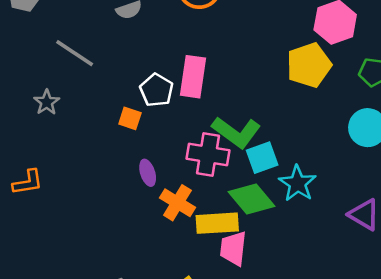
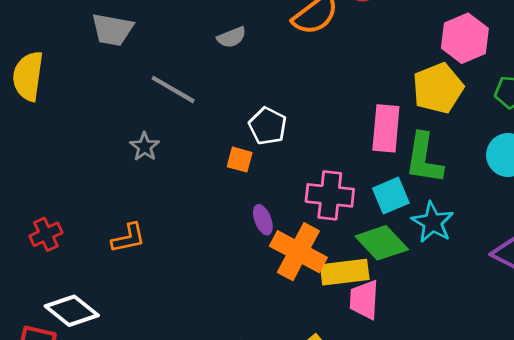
pink rectangle: (193, 77) -> (386, 128), moved
green L-shape: (236, 132) -> (424, 158), moved, turned 66
orange cross: (177, 203) -> (298, 252), size x1.4

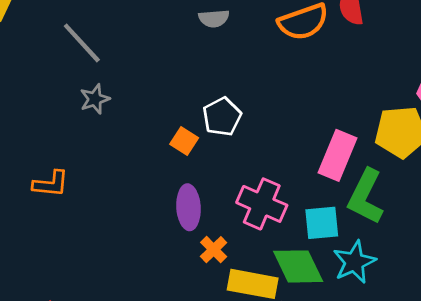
gray line: (173, 89) -> (82, 43), moved
purple ellipse: (263, 220) -> (188, 207), size x1.4
orange cross: (298, 252) -> (214, 250), size x0.5

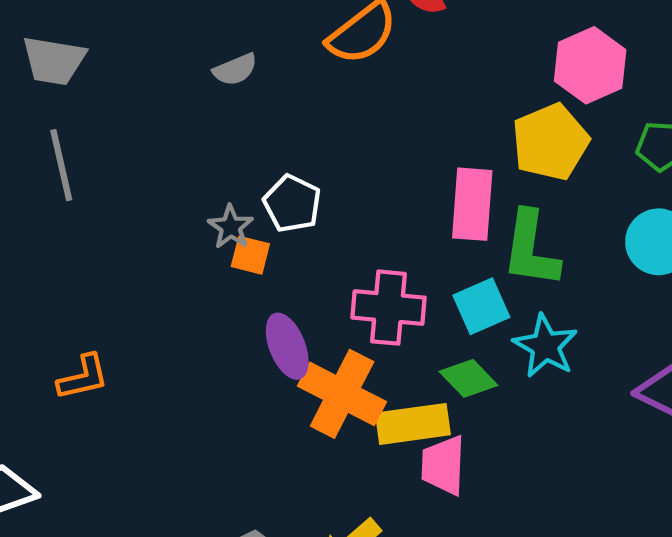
gray line: (82, 43) -> (61, 165), turned 48
gray star: (95, 99) -> (231, 227), moved
orange cross: (214, 250) -> (342, 394), size x2.0
green diamond: (298, 266) -> (468, 378), size x0.7

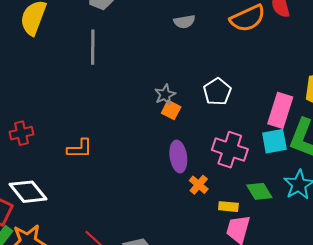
white pentagon: (292, 204) -> (217, 92), moved
cyan square: (481, 306) -> (274, 141), moved
orange cross: (342, 394) -> (199, 185), size x0.5
yellow rectangle: (413, 424) -> (228, 207), size x0.6

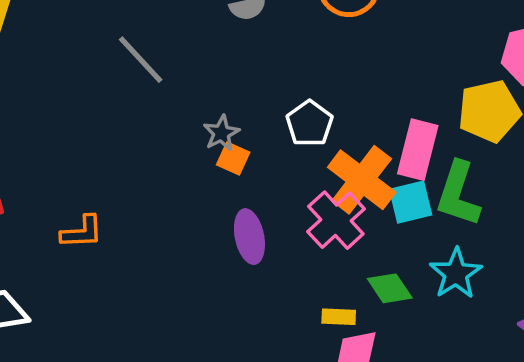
gray line: (93, 47) -> (141, 60), moved, turned -40
pink cross: (230, 150) -> (336, 220), turned 32
orange cross: (199, 185) -> (362, 180), moved, size x2.0

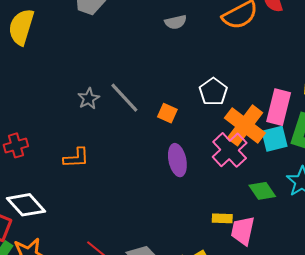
gray line: (141, 60) -> (124, 98), moved
gray star: (221, 133) -> (89, 99), moved
yellow rectangle: (339, 317) -> (222, 218), moved

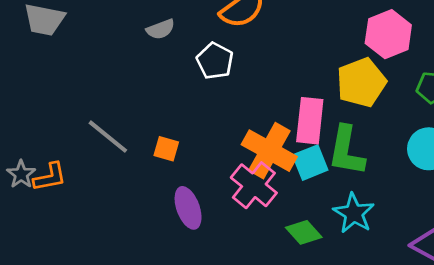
white pentagon: (213, 92) -> (215, 61), moved
gray star: (89, 99) -> (21, 174), moved
orange L-shape: (76, 158) -> (50, 177), moved

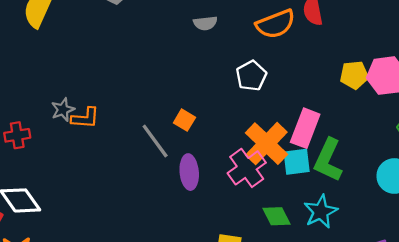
white pentagon: (215, 61) -> (251, 76), moved
yellow pentagon: (361, 82) -> (354, 75), moved, size x0.7
gray line: (108, 137) -> (155, 141), moved

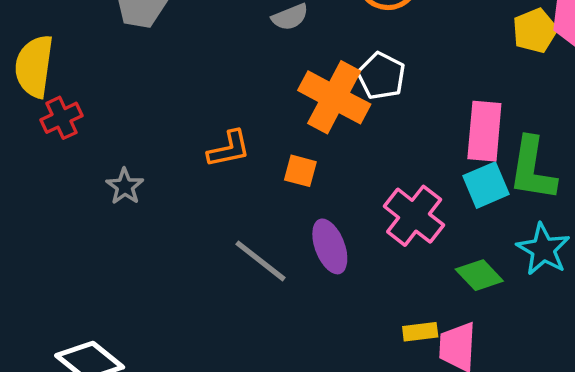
gray star: (63, 110) -> (125, 186), moved
orange L-shape: (85, 118) -> (229, 149), moved
red cross: (17, 135) -> (62, 118), moved
gray line: (155, 141) -> (261, 261), moved
orange cross: (266, 144) -> (334, 97), moved

